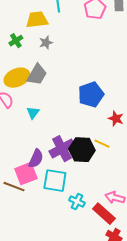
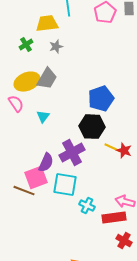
red star: (116, 119) -> (124, 151), moved
black hexagon: (82, 150) -> (92, 127), moved
red rectangle: (104, 214) -> (114, 218), turned -50

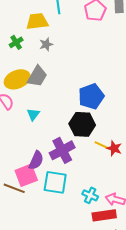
cyan cross: (87, 206) -> (90, 195), moved

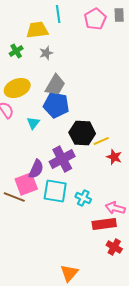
gray trapezoid: (37, 76) -> (55, 85), moved
blue pentagon: (91, 96) -> (56, 105), moved, turned 30
yellow line: (102, 145) -> (101, 141), moved, turned -49
cyan cross: (90, 195) -> (83, 198), moved

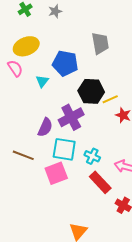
gray trapezoid: (55, 85) -> (100, 43), moved, turned -40
pink square: (26, 184) -> (56, 173), moved
red rectangle: (104, 224) -> (100, 182), moved, turned 55

